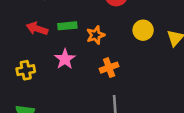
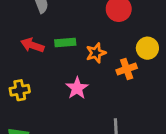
pink star: (65, 59) -> (77, 88), moved
orange cross: (109, 68) -> (127, 69), moved

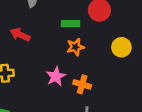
green rectangle: (65, 43) -> (71, 24), moved
orange cross: (127, 69) -> (82, 84), moved, turned 30

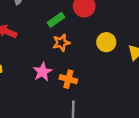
green rectangle: (71, 24) -> (56, 20), turned -35

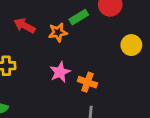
orange star: (61, 43) -> (58, 32), moved

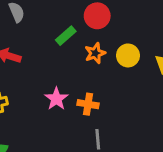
orange star: (58, 32) -> (95, 53), moved

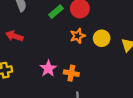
green rectangle: (66, 36) -> (56, 12), moved

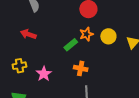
green rectangle: (56, 12) -> (71, 45), moved
pink star: (48, 69) -> (44, 74), moved

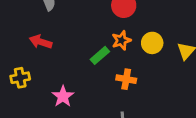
yellow cross: (19, 66) -> (20, 78), moved
orange cross: (81, 68) -> (126, 79), moved

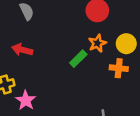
orange cross: (126, 79) -> (119, 68), moved
pink star: (63, 96) -> (26, 100), moved

